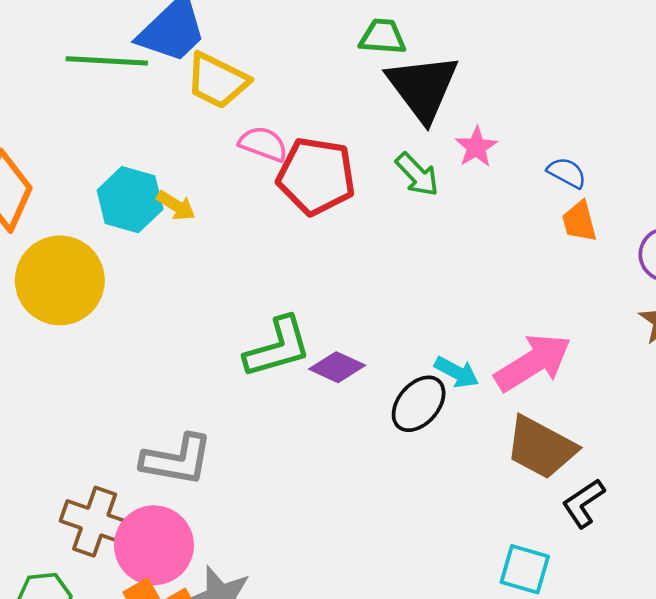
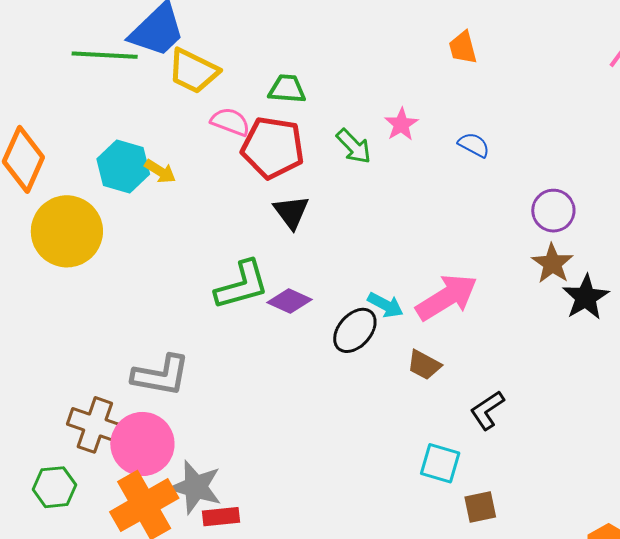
green trapezoid: (383, 37) -> (287, 89), moved
black triangle: (423, 87) -> (291, 212), moved, size x0.6
orange trapezoid: (579, 221) -> (463, 48), moved
brown trapezoid: (541, 447) -> (424, 365), moved, size x0.6

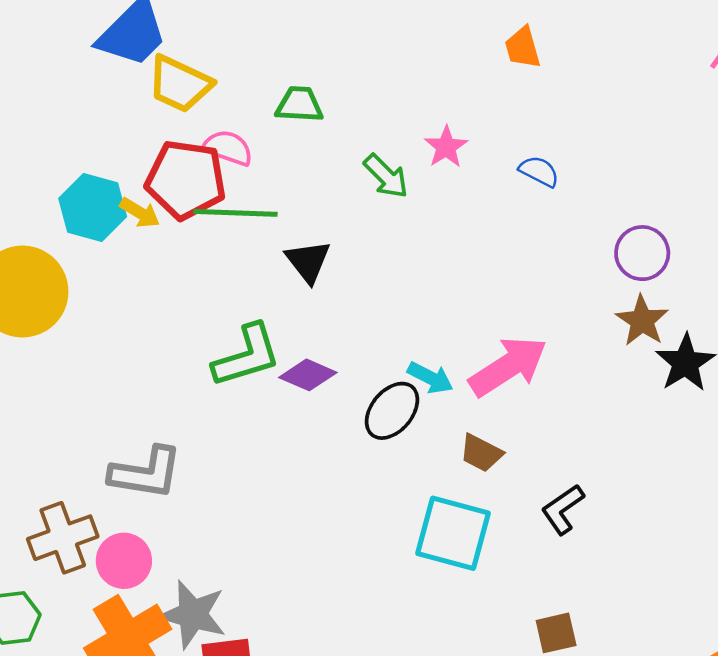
green line: (105, 55) -> (235, 213), moved
red pentagon: (273, 148) -> (186, 180), moved
brown cross: (95, 425) -> (63, 538), turned -38
pink circle: (142, 444) -> (124, 561), size x0.7
cyan square: (440, 463) -> (453, 533), moved, size x1.5

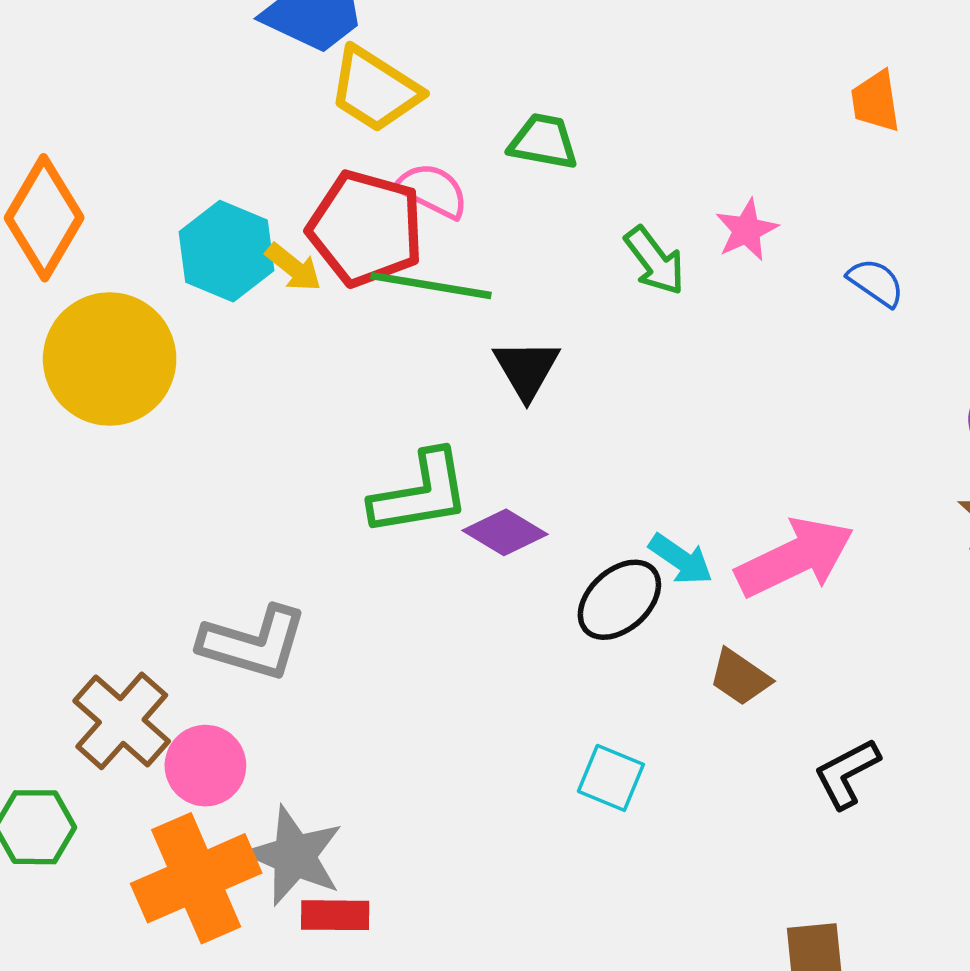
cyan square: (453, 533) -> (611, 778), moved, size x0.6
brown cross: (63, 538) -> (122, 721), turned -36

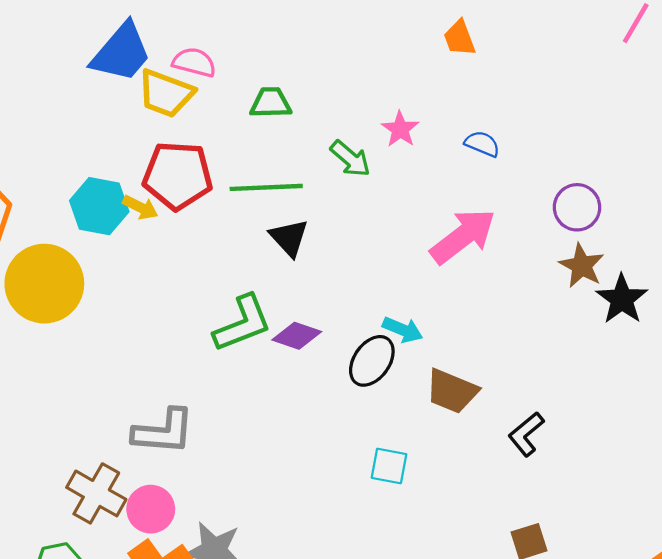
pink semicircle: (432, 190) -> (194, 62), moved
green line: (431, 286) -> (266, 187), moved
pink arrow: (795, 557) -> (463, 236), moved
brown trapezoid: (740, 677) -> (452, 391), size x1.4

